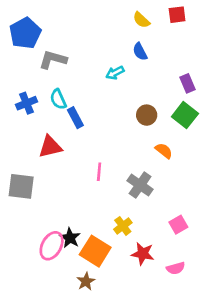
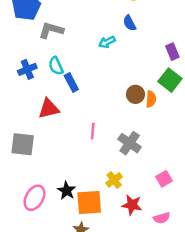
brown circle: (147, 115) -> (135, 94), moved
orange semicircle: (164, 151) -> (151, 99), moved, turned 56
pink ellipse: (52, 246) -> (34, 198), moved
orange square: (95, 251) -> (89, 202), turned -36

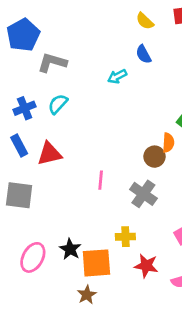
cyan semicircle: (56, 66) -> (58, 104), turned 66
blue rectangle: (71, 82) -> (19, 145), moved
brown circle: (135, 94) -> (154, 157), moved
yellow cross: (114, 180) -> (125, 237), turned 35

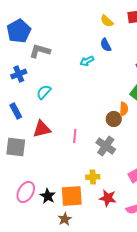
cyan semicircle: (58, 104) -> (44, 92), moved
blue cross: (25, 108) -> (19, 74), moved
red triangle: (49, 154) -> (42, 129), moved
black star: (70, 249) -> (48, 196), moved

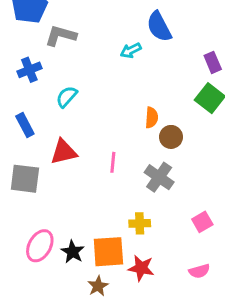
blue semicircle: (106, 45) -> (159, 27), size x1.5
orange semicircle: (124, 109) -> (152, 118), moved
red star: (108, 198) -> (141, 268), moved

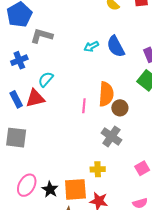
blue semicircle: (159, 27) -> (116, 46), moved
orange semicircle: (152, 118) -> (106, 94), size x1.6
red triangle: (64, 152) -> (35, 98), moved
pink line: (113, 162) -> (84, 106), moved

